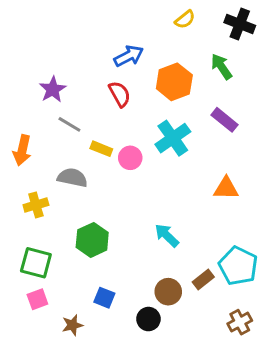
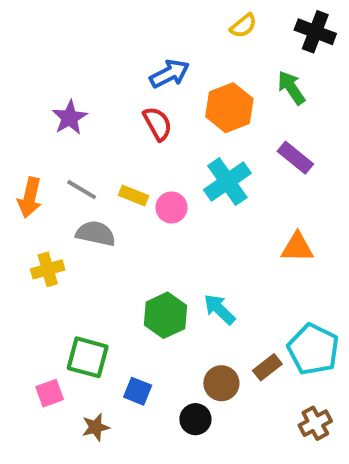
gray line: (69, 124) -> (82, 190), moved
green hexagon: (92, 240) -> (166, 315), moved
green square: (36, 263) -> (88, 357), moved

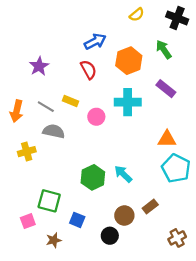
cyan cross: (227, 182) -> (128, 102), turned 35
yellow rectangle: (134, 196) -> (71, 101), moved
cyan pentagon: (313, 349) -> (176, 168), moved

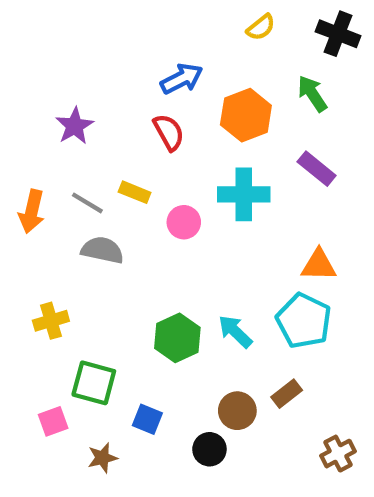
yellow cross: (27, 152) -> (51, 321), moved
cyan pentagon: (176, 168) -> (304, 321), moved

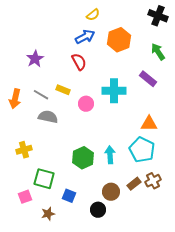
yellow semicircle: (261, 27) -> (93, 15), moved
green arrow: (312, 94) -> (158, 52), moved
orange hexagon: (246, 115) -> (119, 40), moved
cyan arrow: (235, 331) -> (110, 155), turned 42
brown cross: (338, 454) -> (153, 181), moved

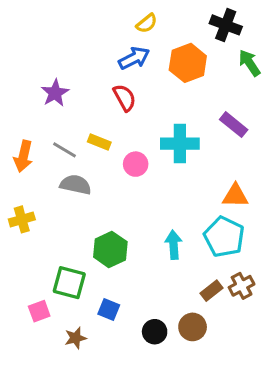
black cross: (158, 16) -> (226, 25), moved
green arrow: (158, 52) -> (249, 63), moved
yellow cross: (24, 150) -> (22, 219), moved
green hexagon: (83, 158) -> (110, 249), moved
brown circle: (111, 192) -> (193, 327), moved

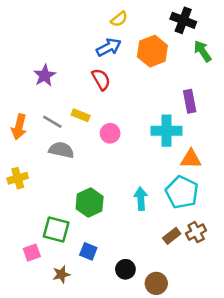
purple rectangle: (234, 125) -> (190, 101), turned 40
cyan cross: (180, 144) -> (167, 131), moved
brown circle: (193, 327) -> (156, 283), moved

